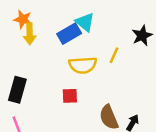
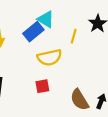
yellow line: (114, 55) -> (74, 36), moved

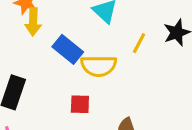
blue rectangle: (33, 32) -> (68, 49), moved, turned 66

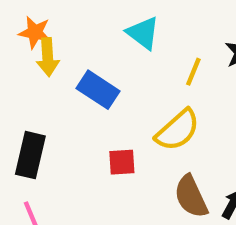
yellow semicircle: (99, 66) -> (178, 130), moved, turned -36

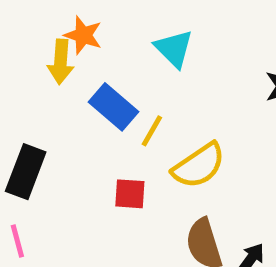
orange star: (35, 32) -> (83, 35), moved
yellow line: (193, 72) -> (152, 131), moved

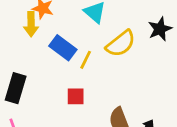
yellow semicircle: (199, 166) -> (121, 44), moved

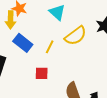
blue rectangle: (63, 48) -> (23, 43), moved

